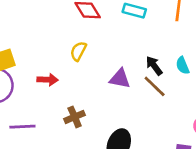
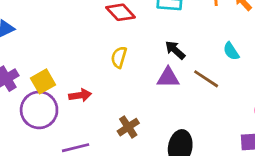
black arrow: (154, 66) -> (175, 50), moved
red arrow: (48, 80) -> (80, 95), moved

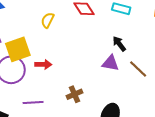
yellow semicircle: (119, 57) -> (48, 20), moved
yellow square: (43, 81) -> (18, 49), size x1.4

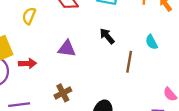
purple triangle: (110, 63) -> (67, 49), moved
brown line: (138, 69) -> (129, 62), turned 60

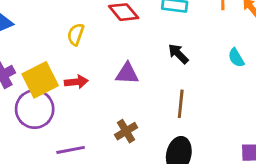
brown line: (129, 62) -> (181, 104), moved
red arrow: (28, 63) -> (76, 82), moved

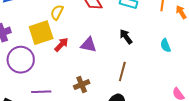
yellow square: (40, 80) -> (41, 33), moved
red arrow: (76, 82) -> (61, 45), moved, turned -49

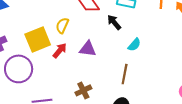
yellow semicircle: (57, 12) -> (62, 25), moved
black arrow: (126, 37) -> (114, 22), moved
cyan semicircle: (166, 45) -> (134, 45), moved, turned -112

